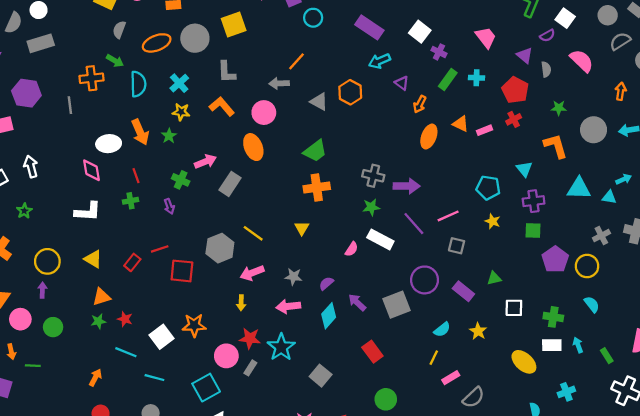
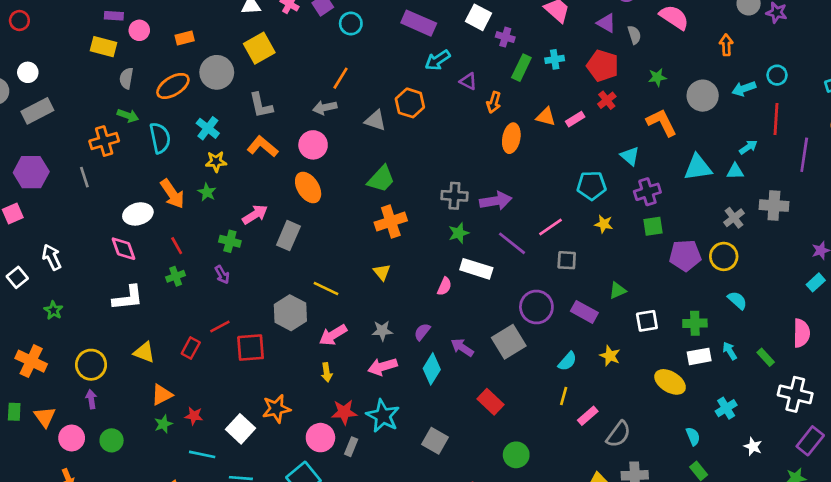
purple pentagon: (555, 259) -> (685, 255), turned -30

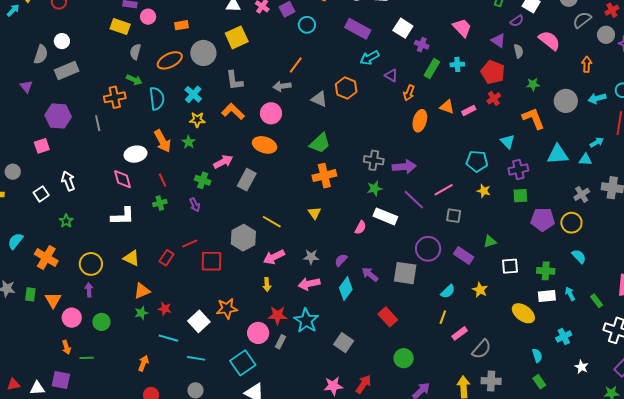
orange ellipse: (308, 187) -> (265, 145), turned -45
gray square: (509, 342) -> (405, 273), turned 35

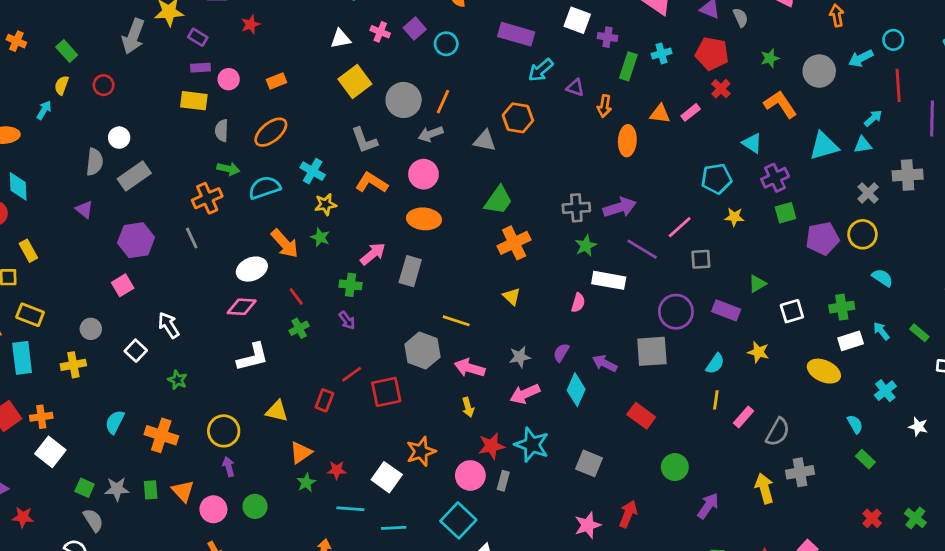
gray circle: (203, 53) -> (404, 100), moved
cyan semicircle: (157, 99) -> (264, 188), turned -90
pink diamond: (122, 179) -> (242, 307), turned -60
pink arrow: (274, 257) -> (470, 368), turned 55

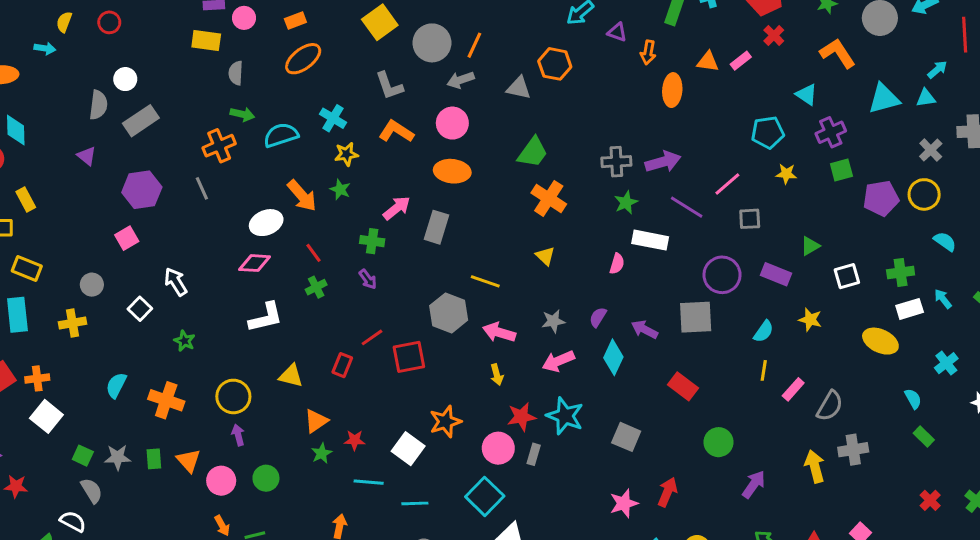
cyan arrow: (44, 110) -> (45, 48), turned 66
orange ellipse: (271, 132) -> (303, 59), moved
orange cross: (514, 243) -> (549, 198), turned -32

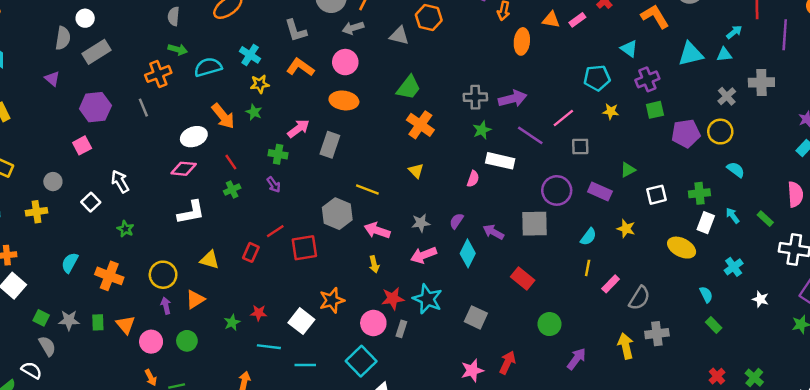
white rectangle: (910, 309) -> (706, 223), turned -54
orange triangle: (316, 421) -> (195, 299), moved

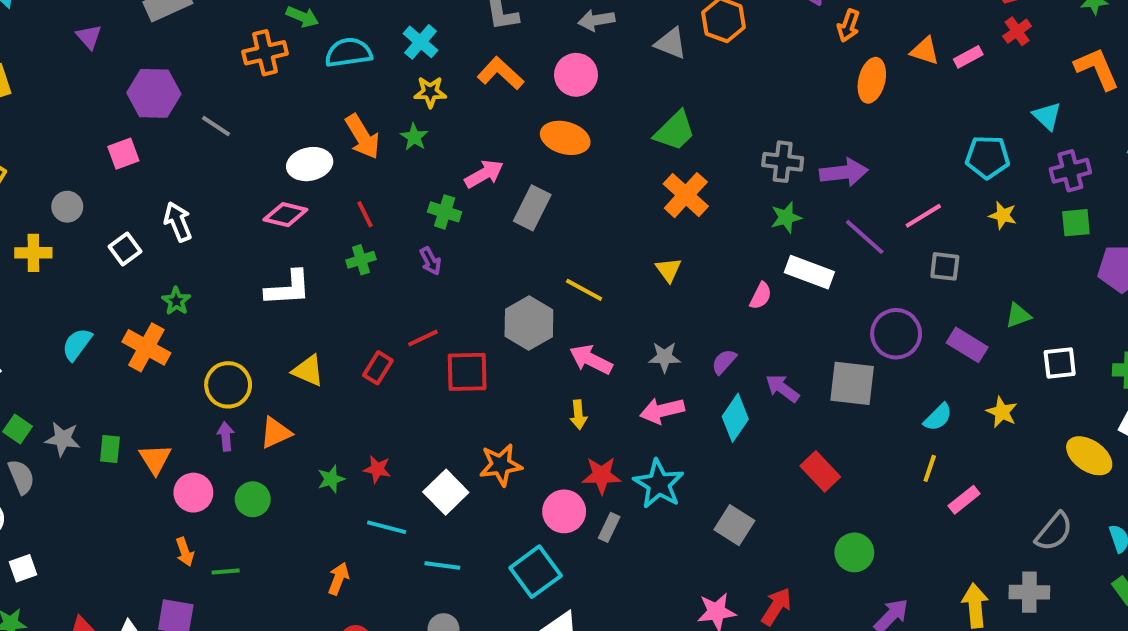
gray line: (143, 108) -> (216, 126), moved, turned -42
orange cross: (109, 276) -> (146, 347), moved
gray semicircle: (639, 298) -> (1054, 532), moved

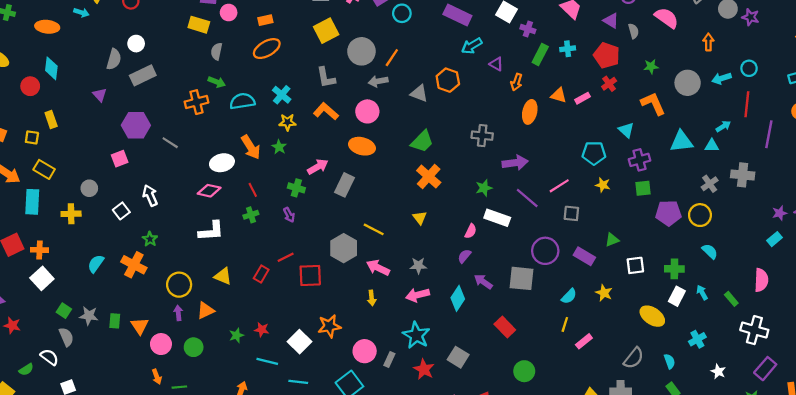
gray cross: (783, 162) -> (482, 136), moved
purple semicircle: (724, 362) -> (464, 256), moved
red star: (602, 475) -> (424, 369), moved, turned 30

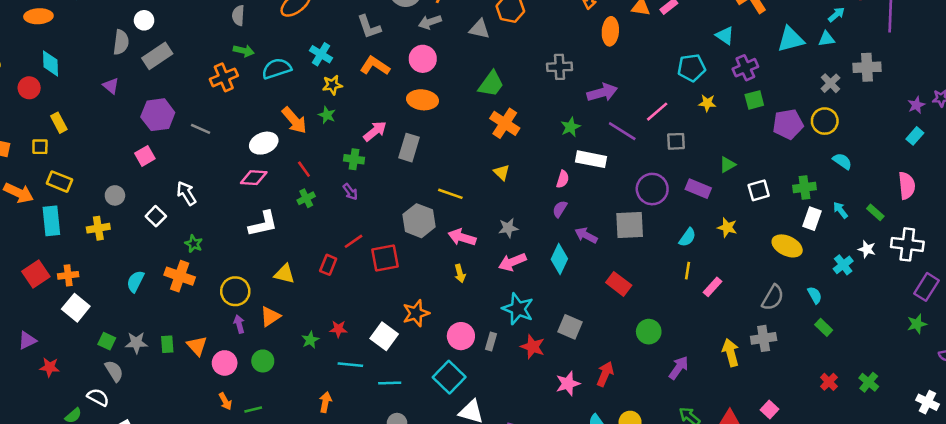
white star: (718, 371) -> (867, 249), moved

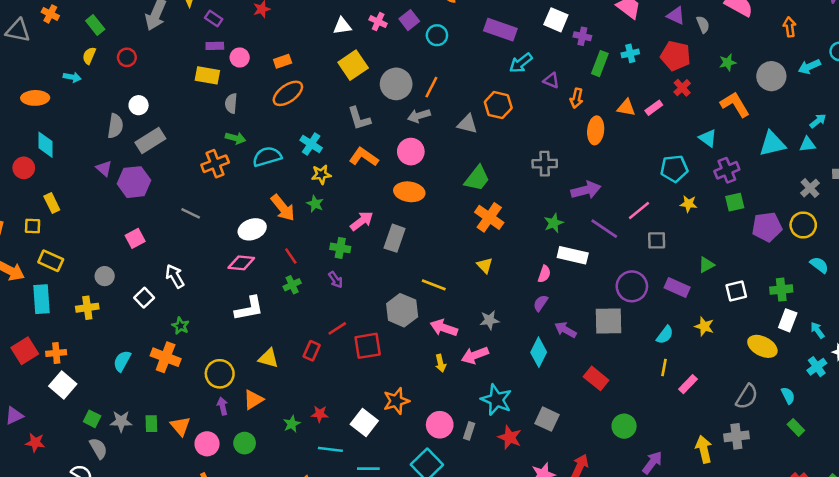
purple hexagon: (158, 115) -> (134, 182), moved
cyan arrow: (840, 210) -> (817, 330), moved
pink arrow: (512, 262) -> (475, 355), moved

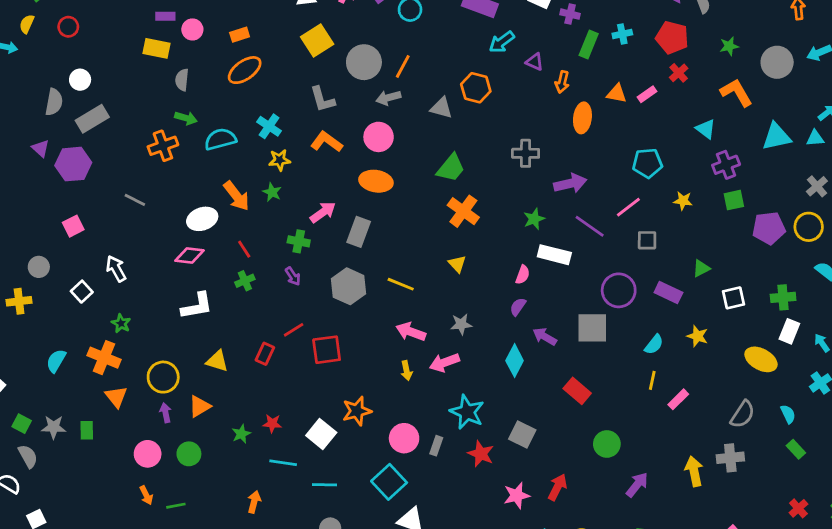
cyan pentagon: (674, 169) -> (647, 163), moved
gray hexagon: (402, 310) -> (349, 286), moved
orange triangle: (180, 426) -> (116, 397), moved

